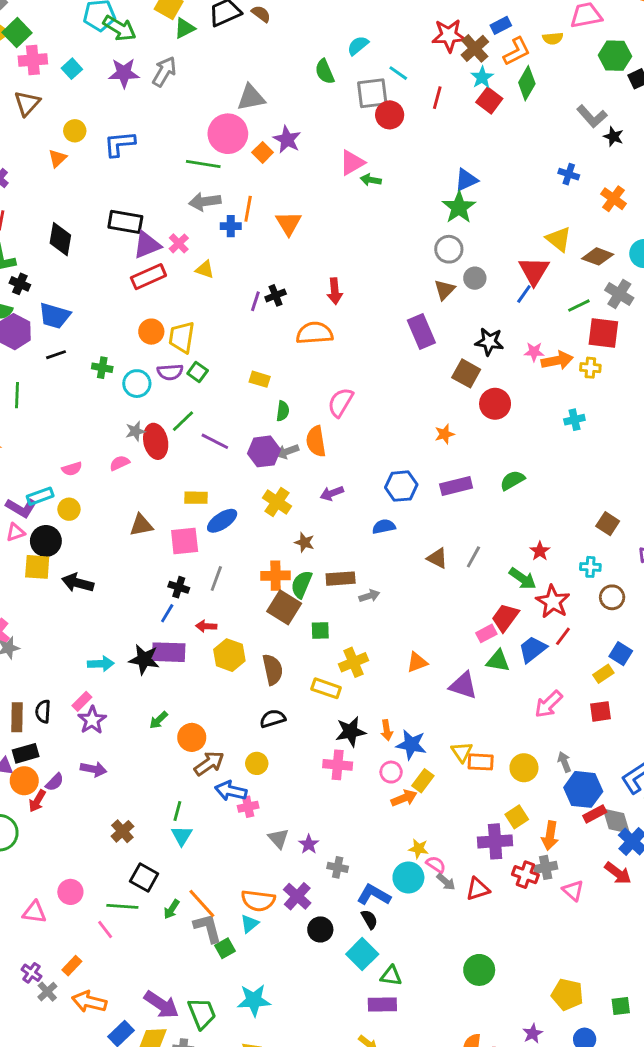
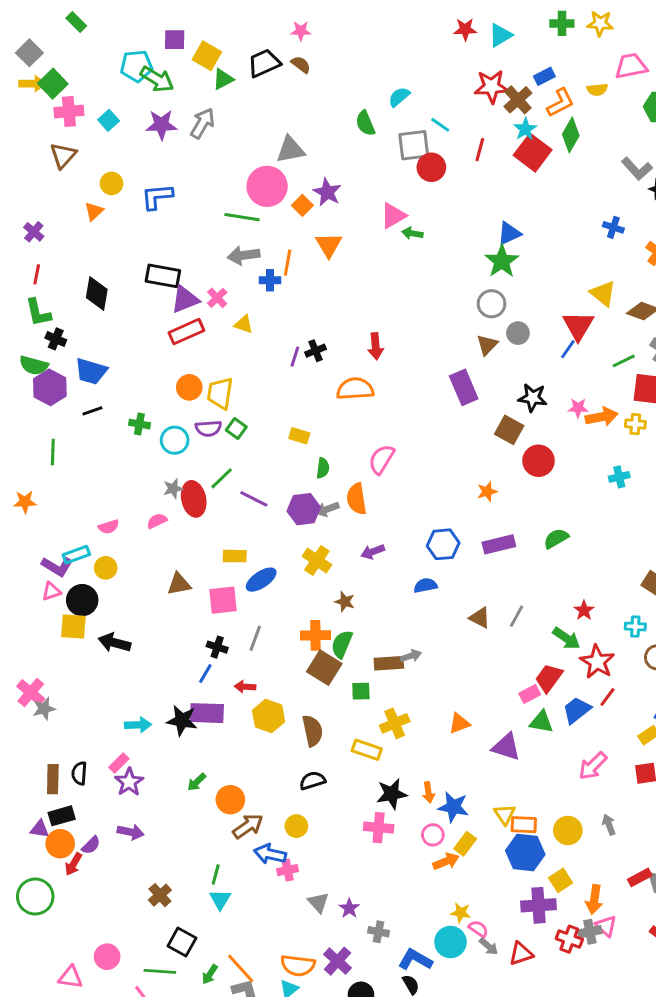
red square: (489, 100) -> (533, 153), size x1.4
orange triangle: (289, 223) -> (329, 245), moved
brown rectangle: (341, 579) -> (389, 663), moved
blue hexagon: (583, 789) -> (525, 853), moved
pink triangle: (573, 890) -> (606, 926), moved

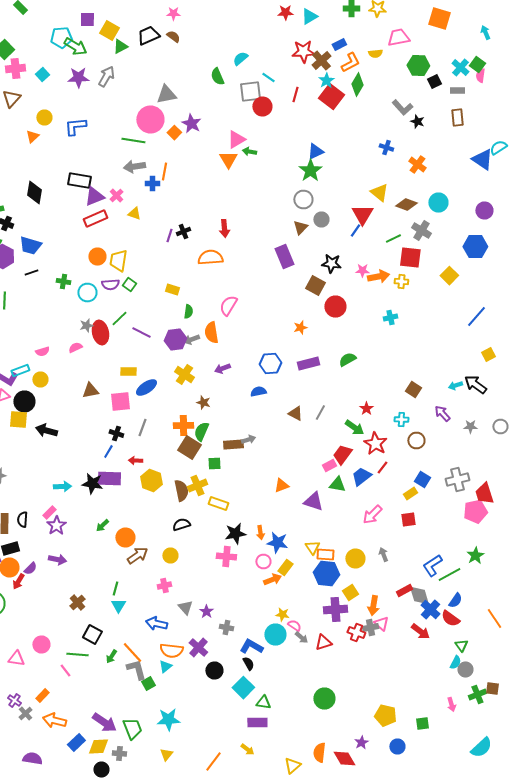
orange triangle: (329, 245) -> (228, 160), moved
yellow cross: (395, 723) -> (197, 486), moved
blue arrow: (270, 854) -> (156, 624), moved

